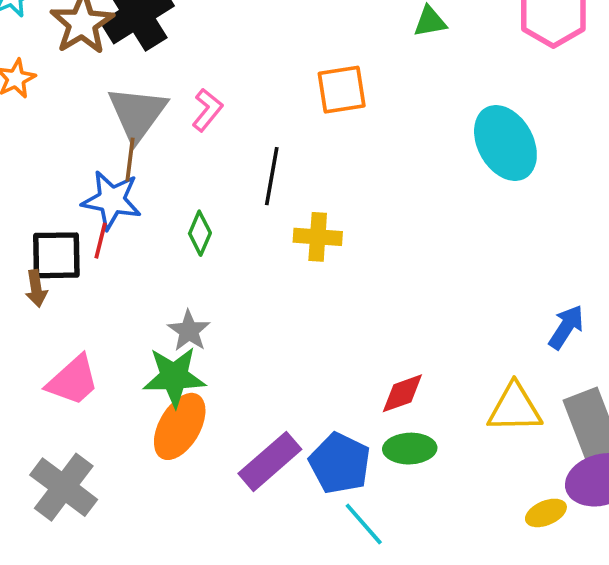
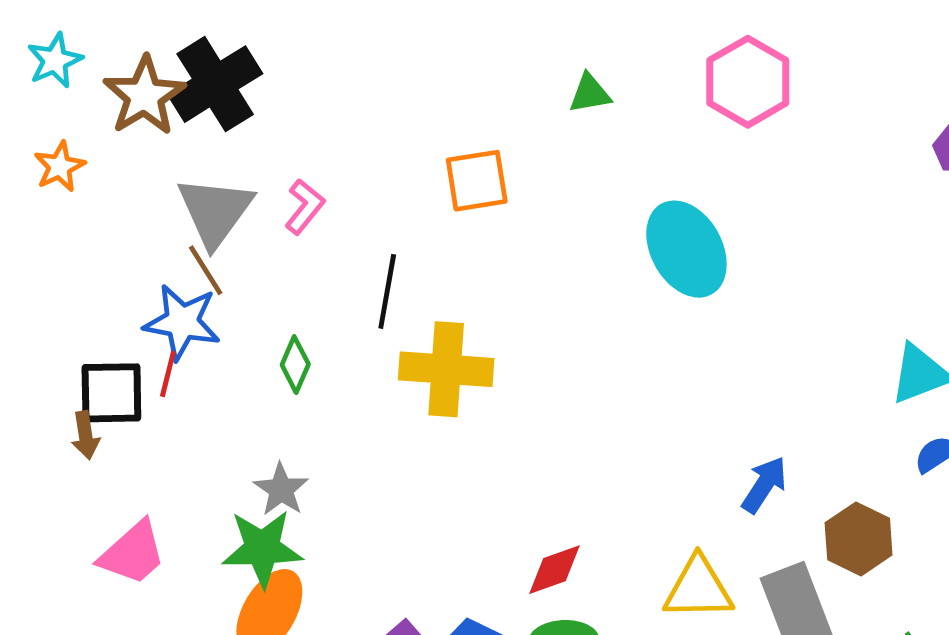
brown line: (130, 160) -> (206, 270), turned -39
yellow cross: (318, 237) -> (446, 369), size x1.5

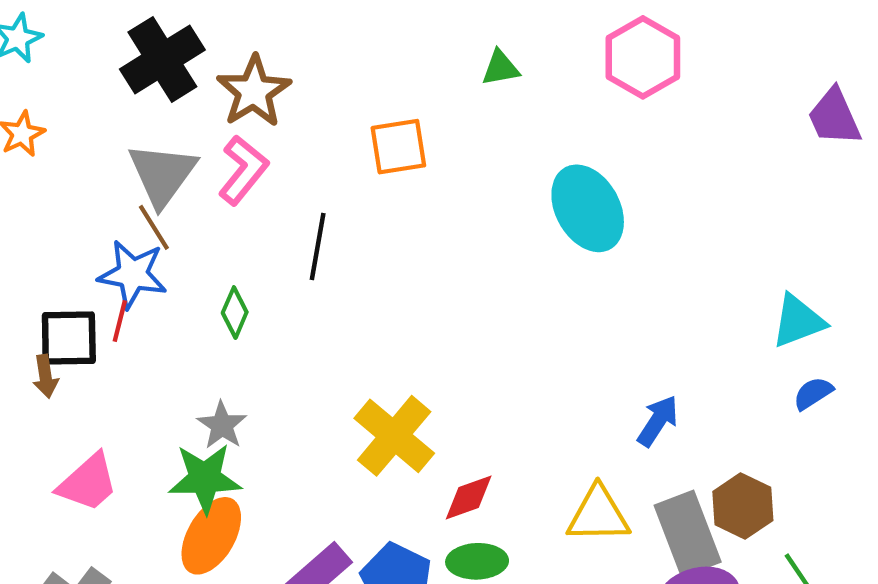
brown star: (144, 96) -> (254, 91), moved
pink L-shape: (305, 207) -> (243, 170), size x1.4
yellow cross: (446, 369) -> (394, 436), moved, turned 36
brown hexagon: (859, 539) -> (743, 506), moved

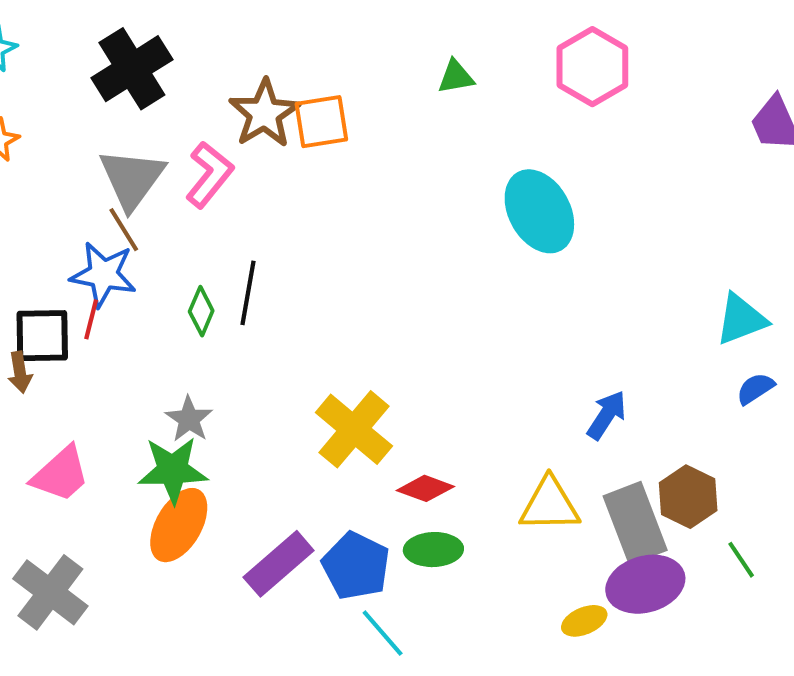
brown star: (254, 91) -> (264, 114), moved
orange square: (398, 147) -> (321, 122), moved
black line: (318, 247) -> (248, 293), moved
red diamond: (469, 498) -> (425, 488), turned 40

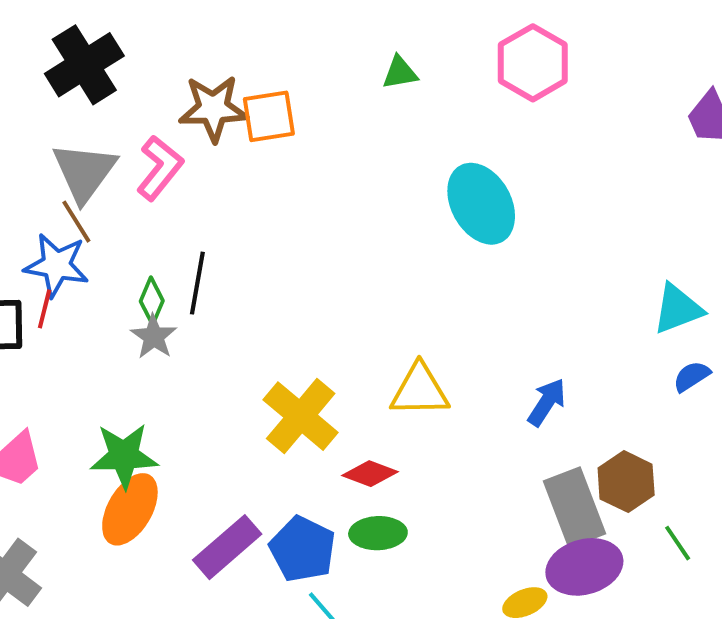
brown star: (264, 114) -> (213, 108), turned 30
gray star: (189, 419) -> (154, 337), moved
yellow triangle: (550, 505) -> (420, 390), moved

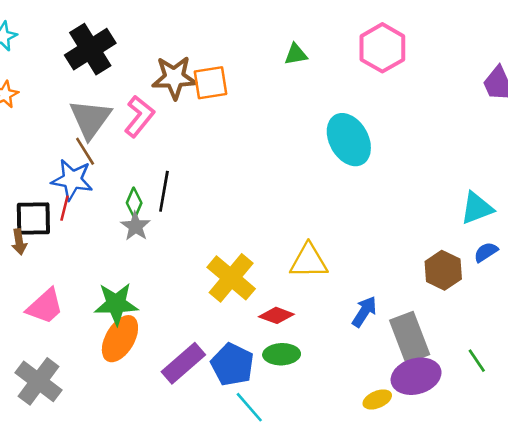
blue arrow: (547, 402) -> (364, 312), moved
brown hexagon: (626, 482) -> (443, 270), moved

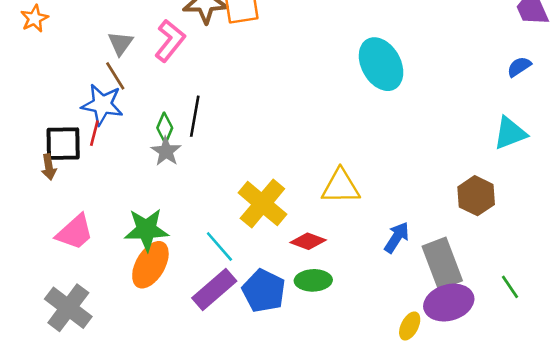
gray triangle: (90, 119) -> (120, 43), size x0.6
blue semicircle: (486, 252) -> (519, 67), moved
yellow ellipse: (377, 399) -> (410, 326), turned -40
cyan line: (249, 407) -> (219, 247), moved

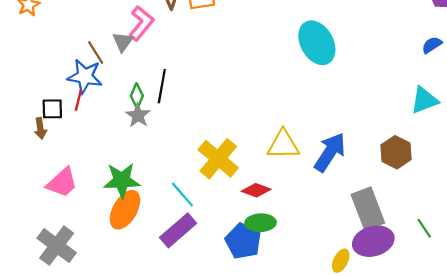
gray triangle: (120, 43) -> (123, 42), moved
black square: (63, 144) -> (52, 109), size x0.7
blue arrow: (397, 237) -> (330, 152), moved, size x1.5
blue pentagon: (264, 291) -> (243, 241), moved

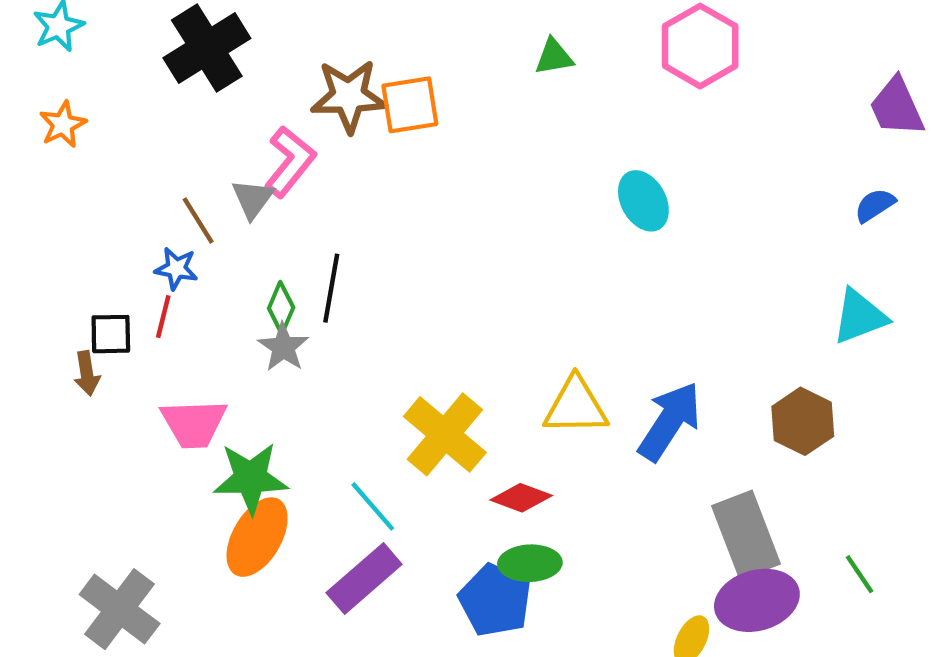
cyan ellipse: (317, 43) -> (643, 201), size x0.7
blue star: (85, 76) -> (176, 269), size x0.6
pink trapezoid: (62, 183) -> (194, 424), moved, turned 40

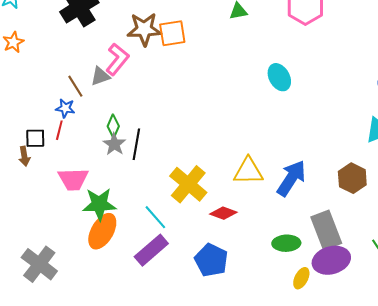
gray triangle: (253, 199) -> (100, 76), turned 35
black line: (331, 288) -> (136, 144), moved
green ellipse: (530, 563) -> (286, 243), moved

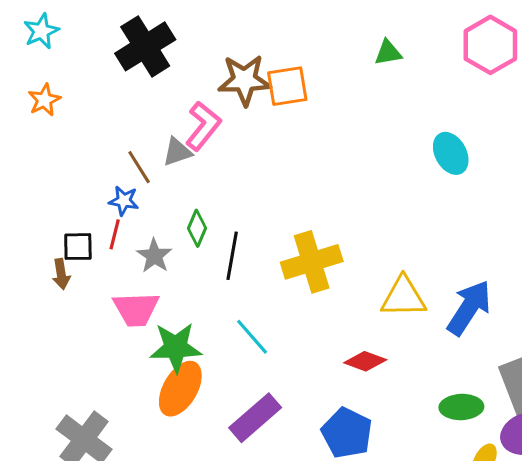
gray star: (114, 144) -> (154, 256), moved
yellow cross: (188, 184) -> (312, 262), moved, turned 33
cyan line: (155, 217) -> (252, 337), moved

